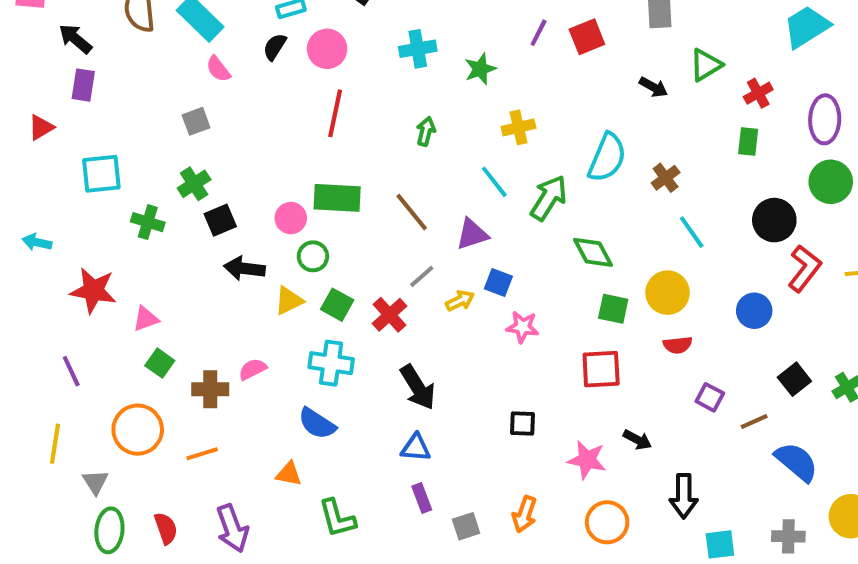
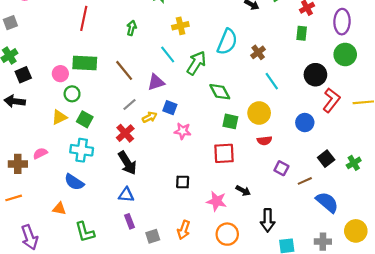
black arrow: (244, 268) -> (15, 101), moved
red cross: (390, 315) -> (125, 133), moved

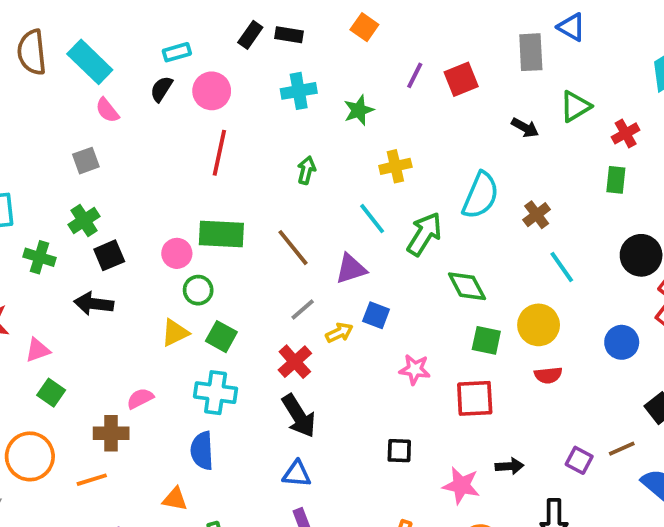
pink star: (183, 131) -> (415, 369), moved
brown cross: (18, 164) -> (111, 433), moved
purple square: (281, 168) -> (579, 460), moved
blue semicircle: (74, 182) -> (202, 451), turned 54
black arrow: (243, 191) -> (510, 466), turned -32

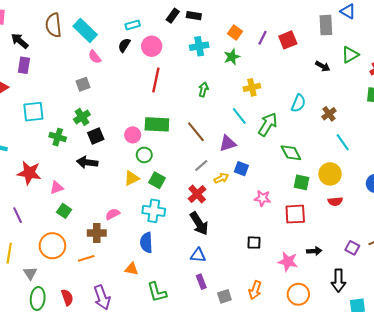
orange square: (364, 27) -> (235, 33), moved
cyan semicircle: (481, 195) -> (298, 103), size x0.7

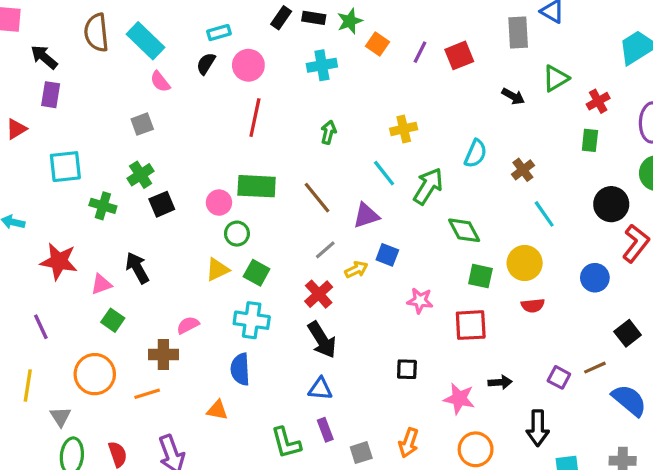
green star: (232, 57) -> (350, 21), moved
black arrow: (87, 162) -> (137, 268), moved, turned 54
green L-shape: (157, 292) -> (286, 443), moved

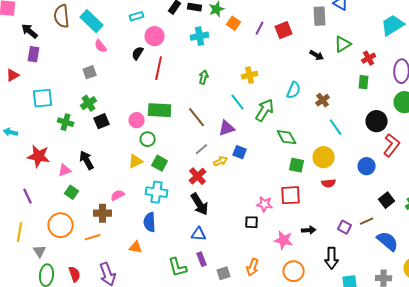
black semicircle: (206, 64) -> (138, 53), moved
pink star: (420, 301) -> (265, 204), moved

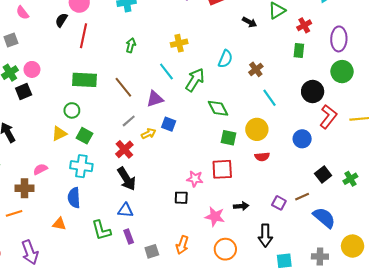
pink circle: (137, 120) -> (32, 69), moved
green L-shape: (178, 267) -> (101, 230), moved

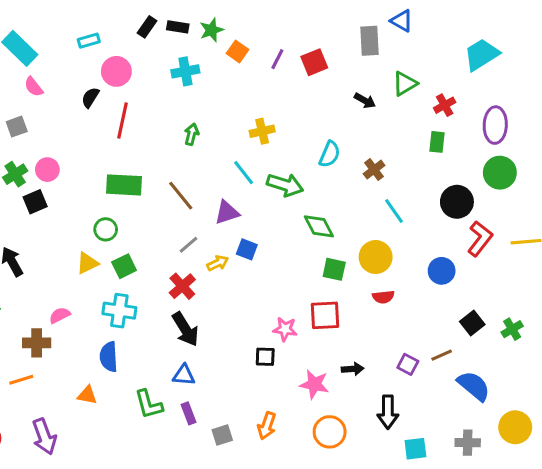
green arrow: (195, 80) -> (285, 185), turned 75
green square: (84, 136) -> (124, 266), turned 35

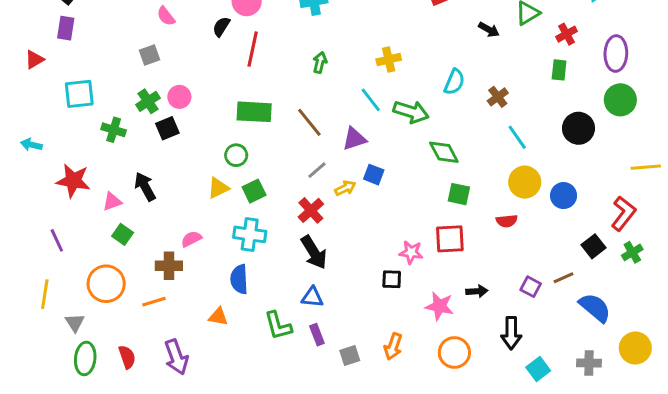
red L-shape: (480, 239) -> (623, 213), moved
yellow circle: (376, 257) -> (525, 182), moved
cyan square: (415, 449) -> (538, 369), turned -30

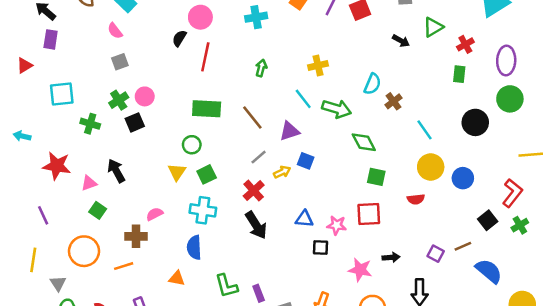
pink semicircle: (166, 16) -> (115, 31), moved
brown cross: (498, 97) -> (394, 101), moved
yellow triangle: (218, 188) -> (177, 172), turned -30
blue triangle: (312, 297) -> (304, 219), moved

